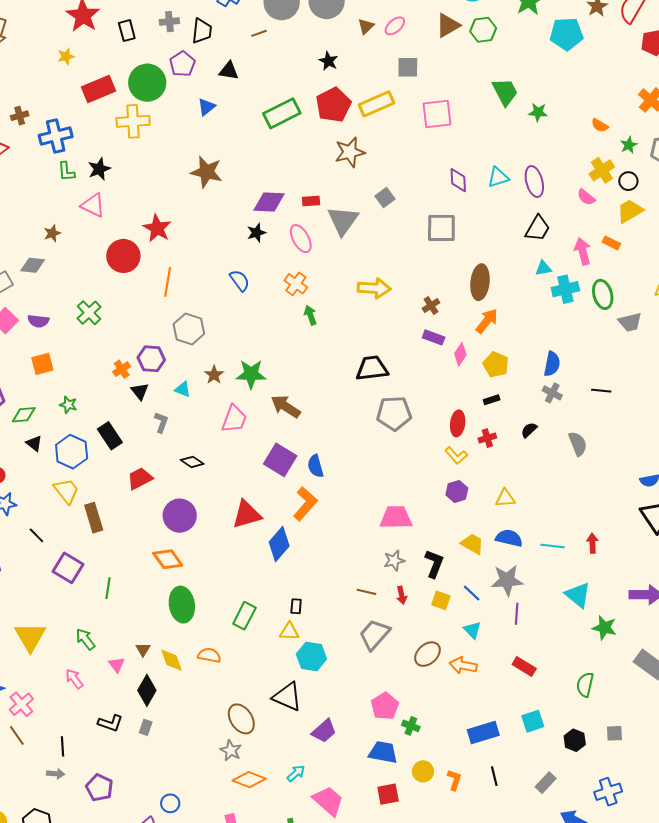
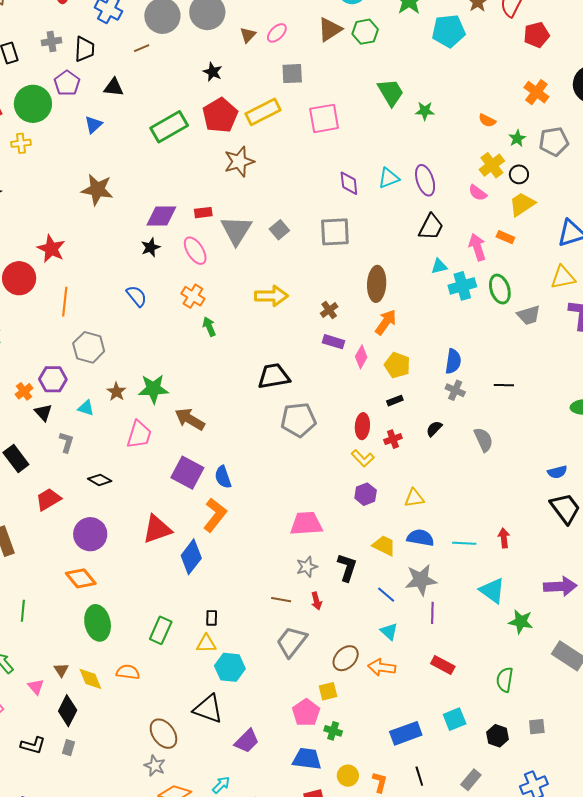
yellow cross: (133, 121) -> (21, 143), size x0.6
gray square: (385, 198) -> (279, 230), moved
yellow square: (441, 600) -> (328, 691), moved, turned -30

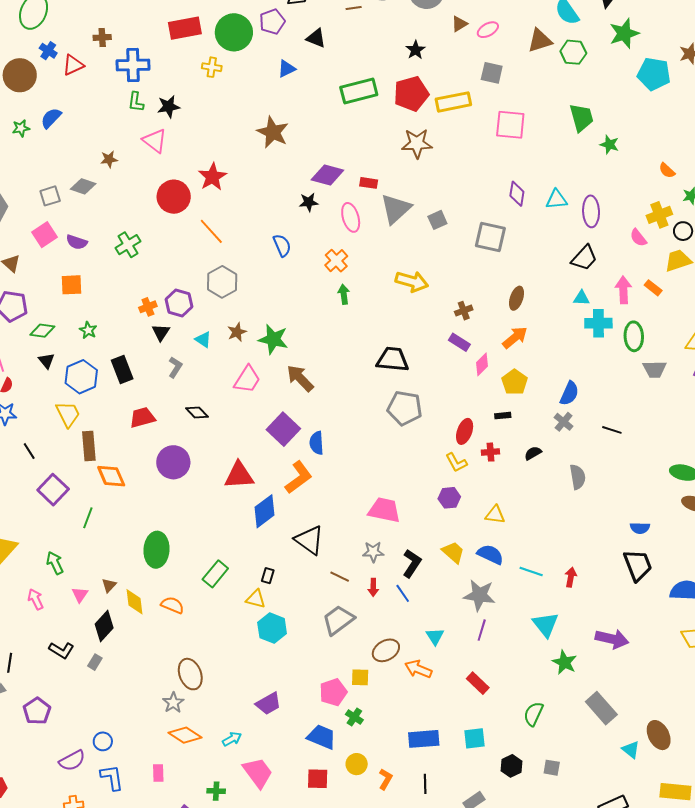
brown ellipse: (377, 284) -> (516, 298), size x0.7
orange line: (65, 302) -> (211, 231), turned -64
orange diamond: (81, 578) -> (111, 476), moved
blue line: (386, 595) -> (403, 593), moved
black triangle: (208, 709) -> (309, 540), moved

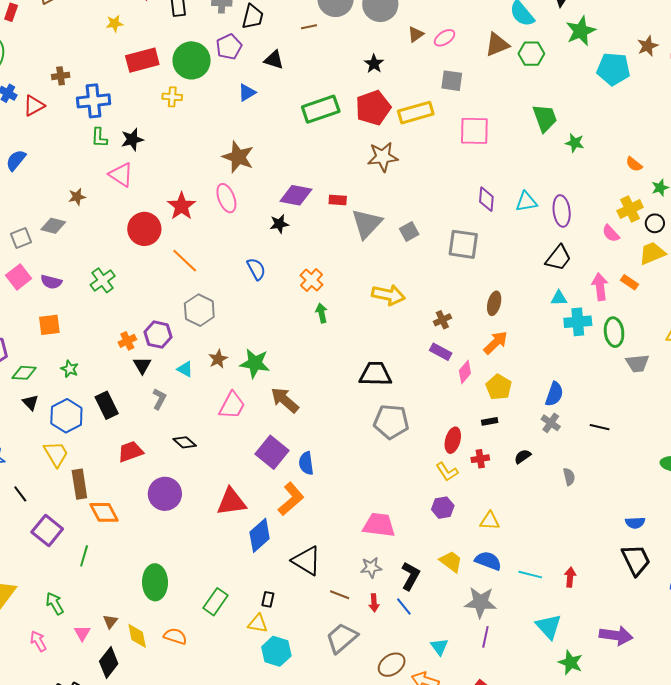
pink ellipse: (351, 217) -> (226, 198), moved
gray semicircle: (578, 477) -> (569, 477), size x0.7

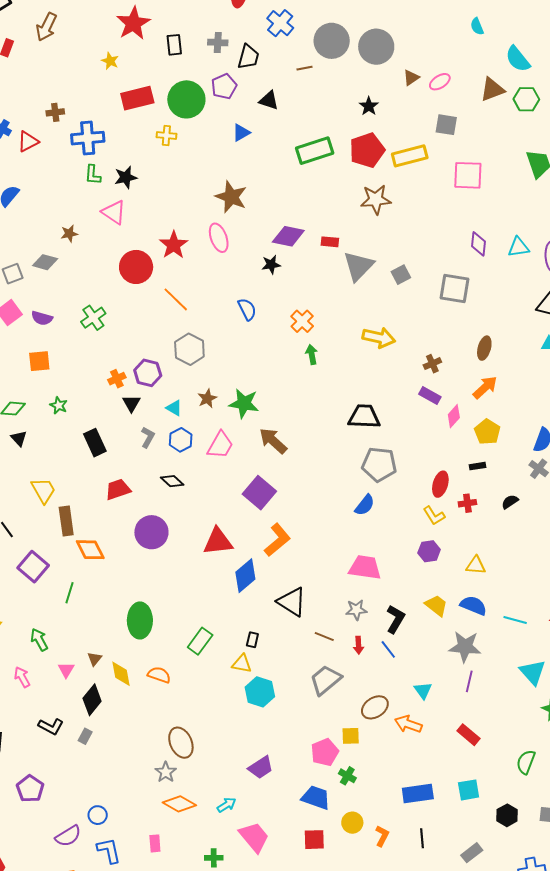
yellow star: (114, 23) -> (110, 61), turned 30
blue hexagon: (66, 416) -> (181, 440), moved, size x0.7
blue semicircle: (306, 463) -> (365, 505), moved, turned -135

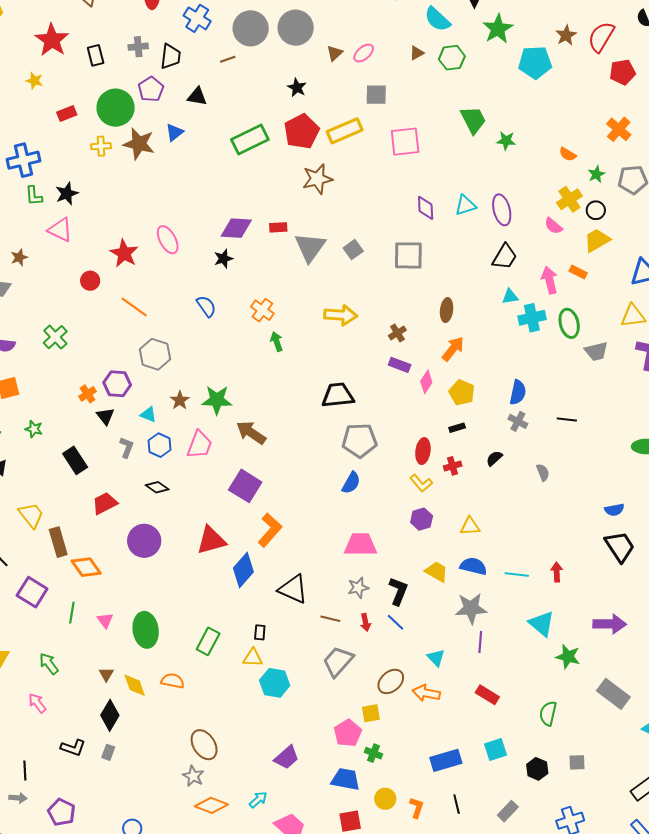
brown triangle: (492, 89) -> (417, 53), size x0.6
red rectangle: (137, 98) -> (67, 113), size x0.6
brown star: (231, 197) -> (139, 144), moved
red circle: (136, 267) -> (90, 281), size x0.6
pink triangle: (66, 670) -> (105, 620), moved

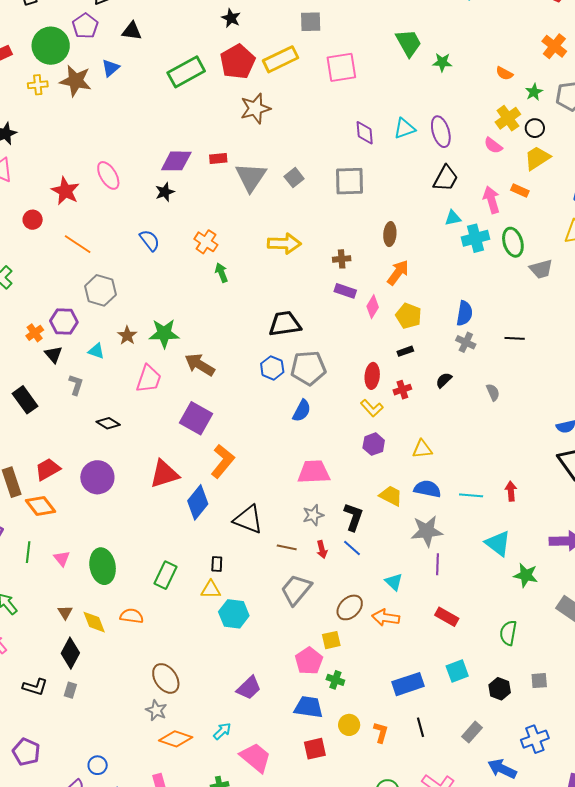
brown cross: (397, 333) -> (342, 259), turned 30
blue hexagon: (160, 445) -> (272, 368), moved
red trapezoid: (105, 503) -> (48, 469), moved

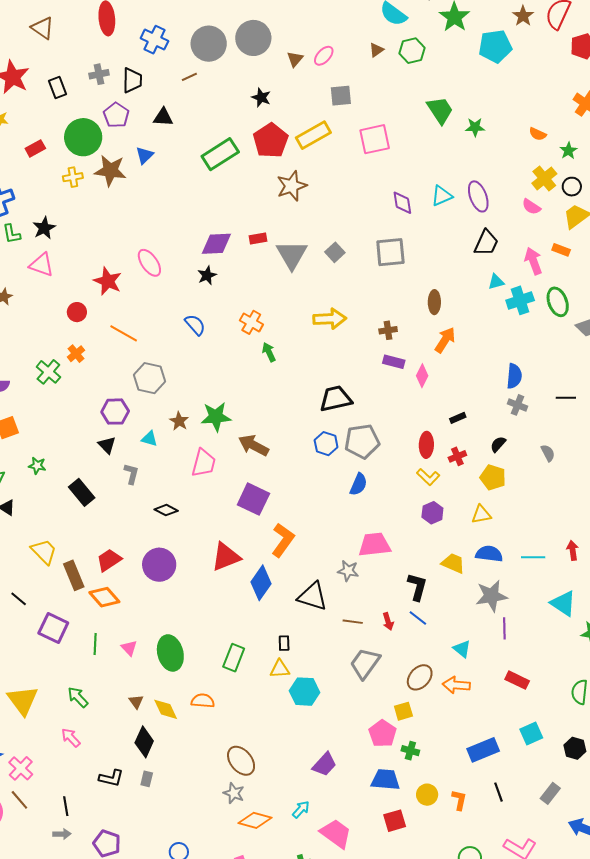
yellow pentagon: (408, 316) -> (493, 477), moved
orange cross: (35, 333) -> (76, 354), moved
gray star: (313, 515) -> (348, 571), moved, turned 30

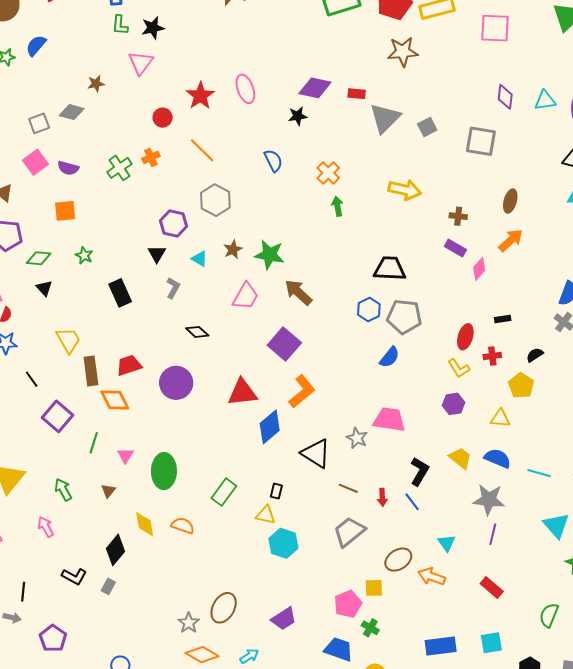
pink triangle: (42, 265) -> (141, 63), turned 32
brown triangle: (136, 702) -> (108, 491), moved
brown ellipse: (241, 761) -> (224, 608), moved, turned 52

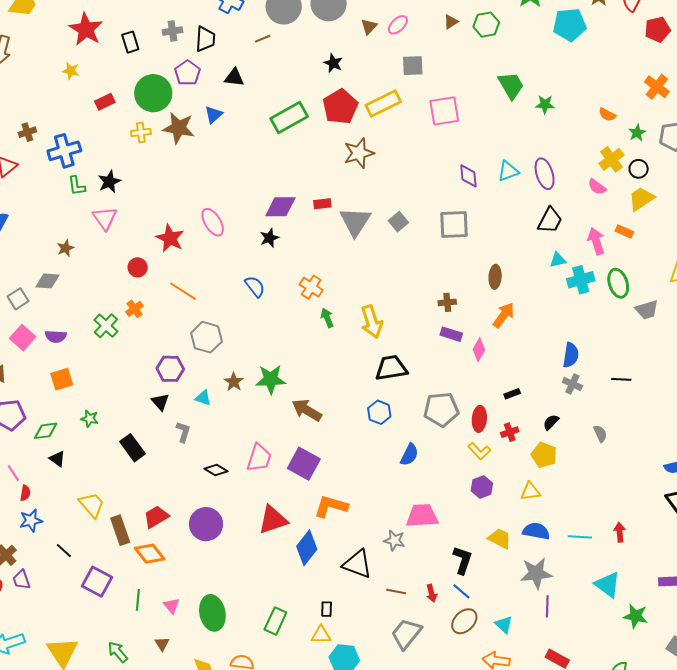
yellow arrow: (405, 190) -> (372, 322), moved, turned 72
pink trapezoid: (246, 296) -> (259, 458), moved
gray pentagon: (404, 317) -> (441, 409), moved
orange L-shape: (302, 391) -> (331, 506), turned -112
brown ellipse: (398, 560) -> (464, 621), moved

